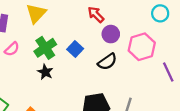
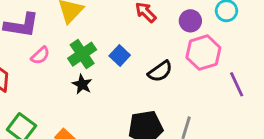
purple circle: (111, 34) -> (190, 21), moved

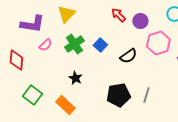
purple circle: (190, 21) -> (140, 21), moved
black star: (82, 84) -> (75, 78), moved

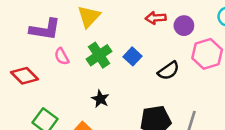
red arrow: (118, 15) -> (156, 18), turned -49
pink semicircle: (45, 45) -> (62, 56), turned 104
red diamond: (16, 60) -> (24, 76), turned -50

